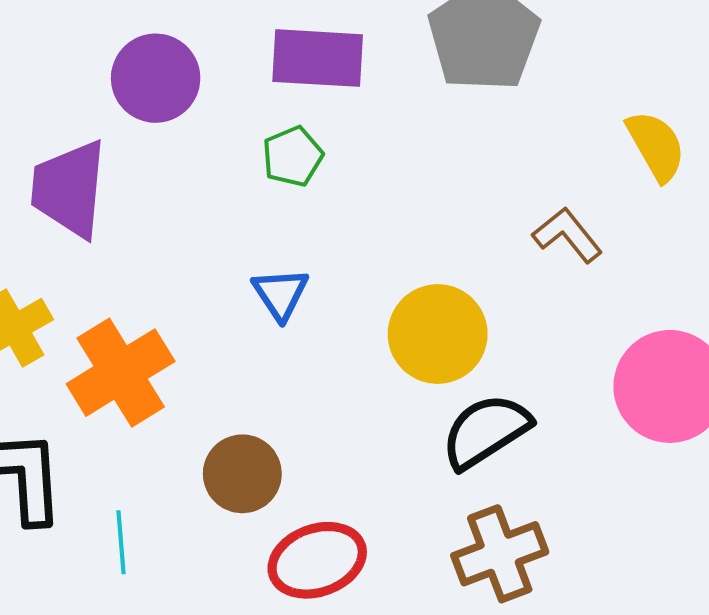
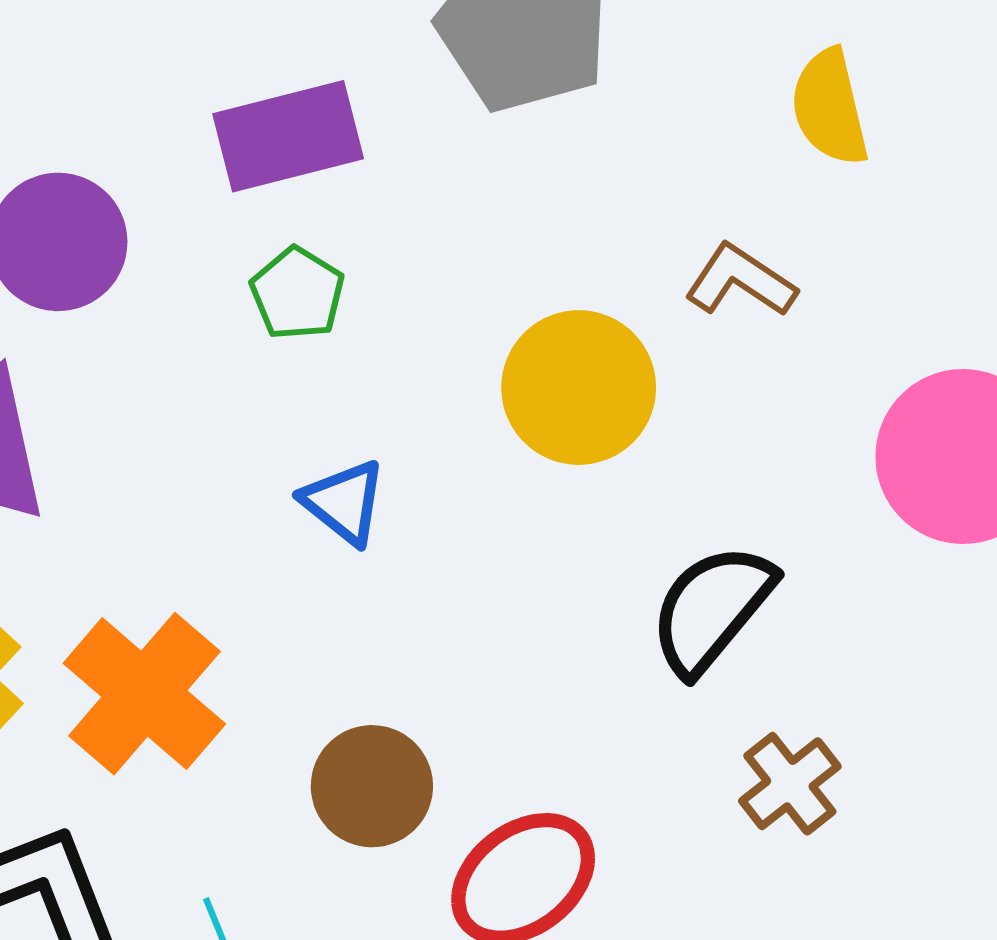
yellow semicircle: (656, 146) -> (830, 107), turned -146
yellow circle: (438, 334) -> (579, 388), moved
brown cross: (500, 554) -> (790, 784), size x0.7

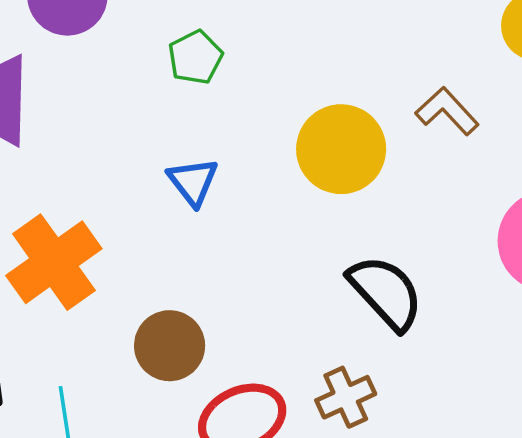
black semicircle: (712, 609) -> (386, 292), turned 84
brown cross: (790, 784) -> (346, 397), moved

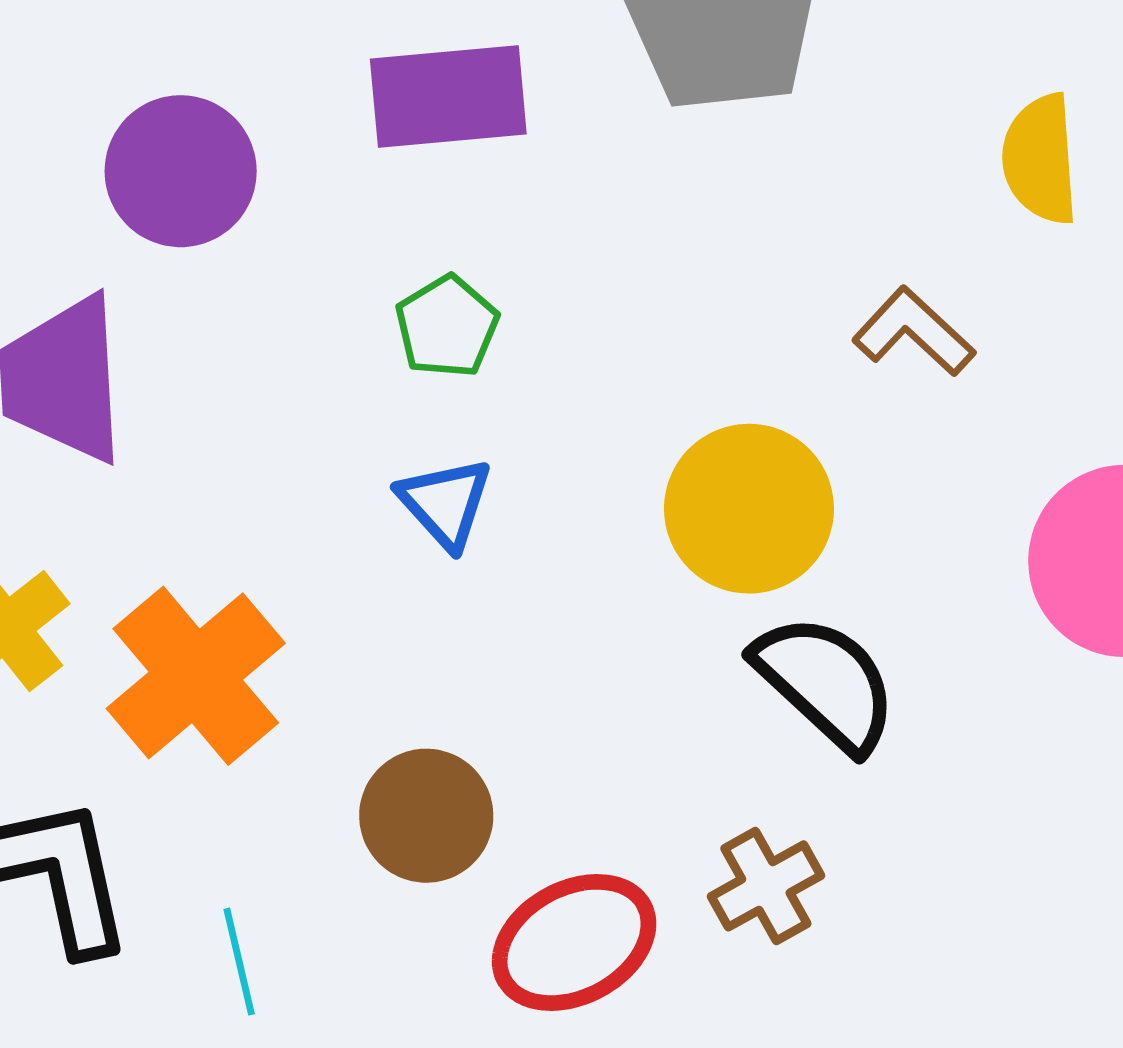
green pentagon: (195, 57) -> (447, 327), moved
yellow circle: (341, 149) -> (749, 509), moved

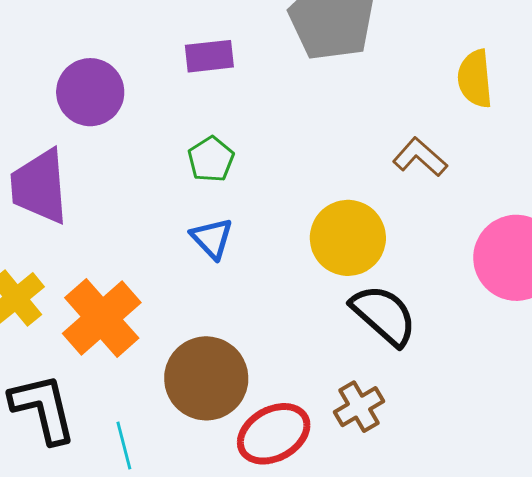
purple rectangle: (448, 97) -> (209, 56), size x0.7
brown circle: (426, 816) -> (206, 378), size x1.4

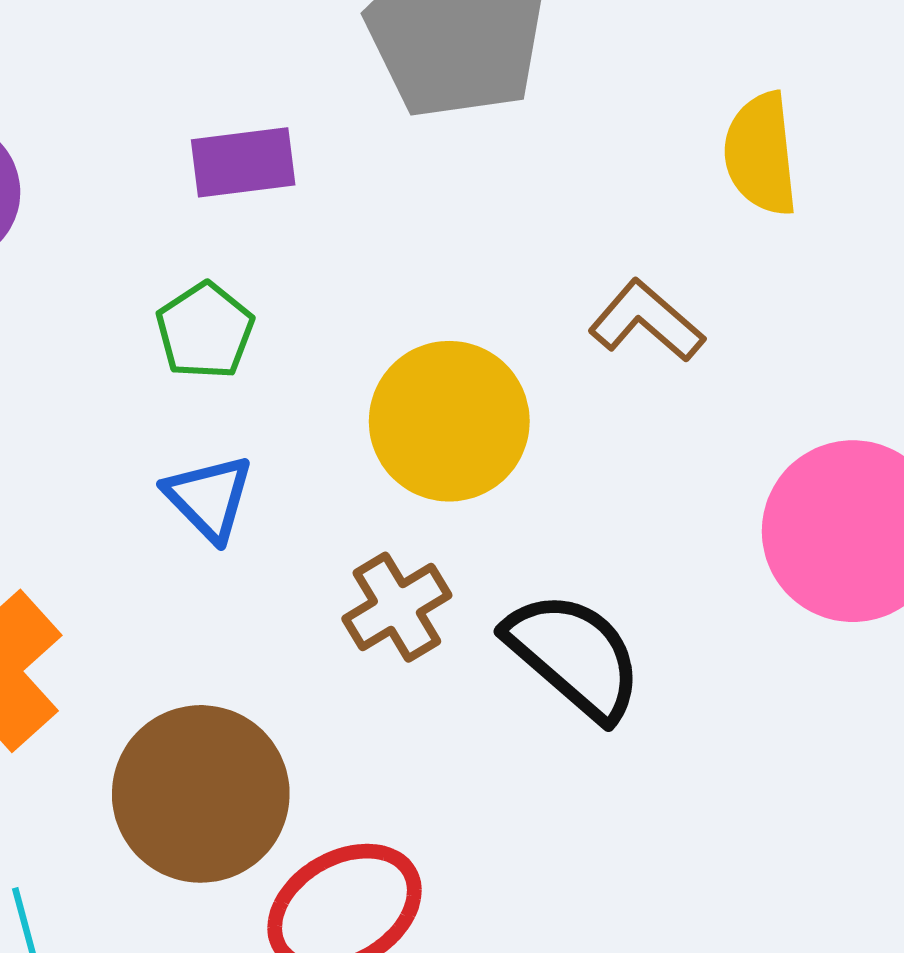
purple rectangle: (209, 56) -> (243, 162), moved
yellow circle: (348, 238) -> (449, 421), moved
brown cross: (359, 407) -> (397, 607), moved

